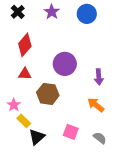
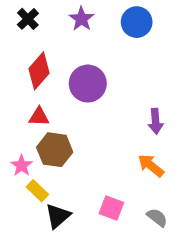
purple circle: (65, 64) -> (88, 84), moved
brown hexagon: (48, 94) -> (55, 150), moved

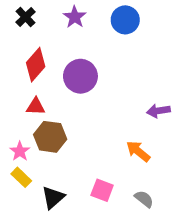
purple arrow: (156, 121) -> (158, 111), moved, turned 85
yellow rectangle: (37, 191) -> (21, 177), moved

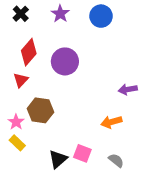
red triangle: (36, 107) -> (21, 80), moved, turned -49
orange arrow: (138, 151) -> (111, 122), turned -54
black triangle: (53, 197) -> (58, 159), moved

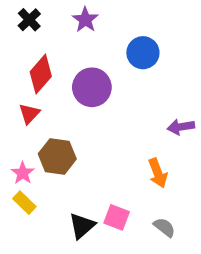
blue circle: (101, 16) -> (143, 53), moved
orange arrow: (111, 122) -> (158, 173), turned -96

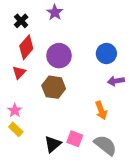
black cross: (29, 20) -> (21, 21), moved
blue circle: (143, 53) -> (106, 54), moved
brown hexagon: (57, 156) -> (54, 87), moved
gray semicircle: (164, 227) -> (105, 145), size x1.6

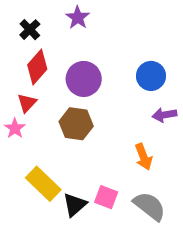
pink star: (15, 110) -> (15, 128), moved
yellow rectangle: (16, 129) -> (43, 184), moved, size x1.6

